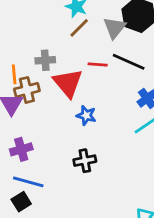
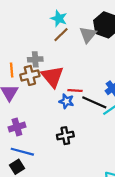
black line: (129, 62) -> (94, 102), moved
red line: (98, 65) -> (75, 90), moved
brown cross: (27, 90) -> (30, 75), moved

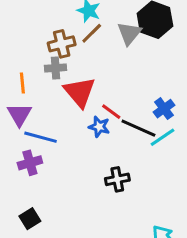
brown cross: (30, 75) -> (62, 44), moved
red line: (75, 90) -> (111, 112), turned 32
black cross: (65, 136) -> (117, 179), moved
blue line: (22, 152) -> (40, 137), moved

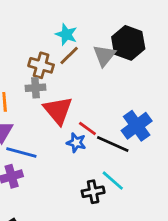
brown cross: (62, 44) -> (41, 65), turned 30
blue cross: (164, 109) -> (137, 126), size x1.5
cyan line: (162, 137) -> (113, 181), moved, turned 75

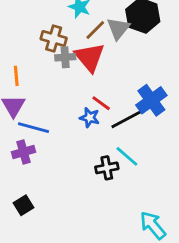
brown line: (69, 55) -> (95, 30), moved
gray cross: (35, 88) -> (65, 57), moved
red triangle: (58, 110) -> (90, 57), moved
black line: (113, 144) -> (127, 119), turned -52

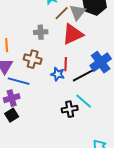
brown cross: (54, 39) -> (33, 59), moved
red triangle: (90, 57) -> (73, 34), moved, turned 45
red line: (101, 103) -> (66, 64), turned 56
black square: (23, 205) -> (12, 115), moved

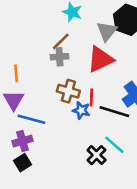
brown line: (62, 13) -> (61, 41), moved
brown cross: (33, 59) -> (68, 91), moved
black line: (84, 75) -> (114, 112), turned 45
black cross: (70, 109) -> (97, 155), turned -35

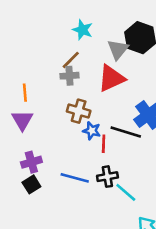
red line: (91, 98) -> (104, 144), moved
blue line: (31, 119) -> (75, 178), moved
cyan line: (114, 145) -> (126, 192), moved
black cross: (97, 155) -> (107, 177), turned 36

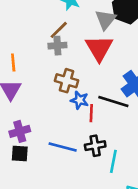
red triangle: (111, 78) -> (99, 48), turned -36
black square: (31, 184) -> (20, 153), turned 36
cyan line: (126, 192) -> (113, 161), turned 60

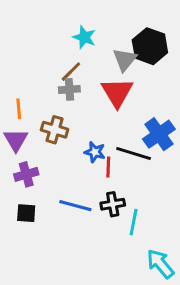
brown cross: (67, 81) -> (55, 130), moved
purple cross: (20, 131) -> (26, 174), moved

